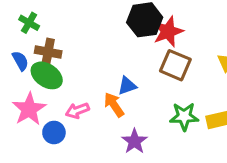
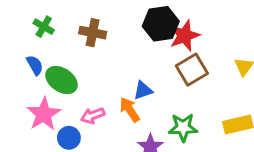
brown cross: (48, 52) -> (93, 33), moved
brown square: (175, 65) -> (192, 70), turned 36
green star: (184, 116) -> (183, 127), moved

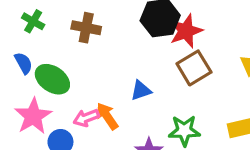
orange arrow: (130, 110) -> (107, 116), moved

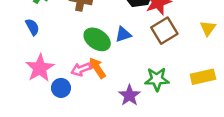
green ellipse: (52, 79) -> (97, 39), moved
blue triangle: (141, 90) -> (123, 34), moved

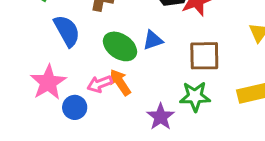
blue semicircle: (32, 27) -> (67, 31), moved, size x1.5
brown square: (164, 31) -> (204, 56), moved, turned 30

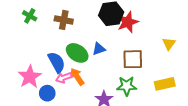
blue semicircle: (67, 31) -> (57, 62), moved

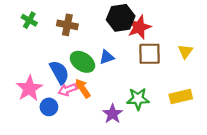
brown square: (133, 59) -> (150, 54), moved

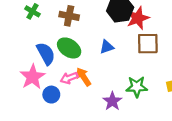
green ellipse: (82, 62) -> (69, 48), moved
blue semicircle: (59, 72) -> (46, 54), moved

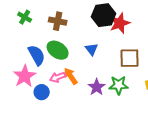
brown square: (148, 44) -> (130, 58), moved
blue triangle: (107, 47) -> (92, 49), turned -48
purple star: (112, 101) -> (97, 87), moved

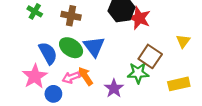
red star: (120, 23) -> (139, 18), turned -30
blue triangle: (92, 49) -> (94, 47), moved, size x1.5
brown square: (130, 58) -> (150, 56), turned 35
green star: (119, 85) -> (138, 73), moved

